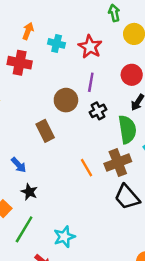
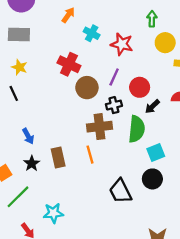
red star: (90, 47) -> (122, 44), turned -30
red cross: (20, 63) -> (69, 64), moved
red circle: (132, 75) -> (140, 87), moved
brown rectangle: (45, 131) -> (58, 158), moved
brown cross: (118, 163) -> (99, 127), moved

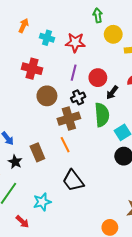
brown circle: (87, 88) -> (47, 96), moved
black trapezoid: (120, 191) -> (73, 181), moved

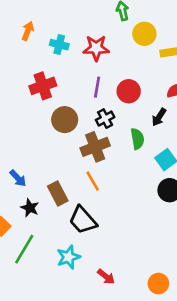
red cross: (32, 69) -> (43, 86), turned -30
black arrow: (112, 92) -> (159, 117), moved
green semicircle: (102, 115) -> (137, 139), size x0.7
black trapezoid: (73, 181) -> (83, 220), moved
red arrow: (22, 222) -> (106, 277), moved

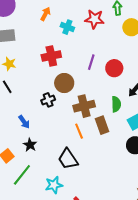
red star: (96, 48) -> (94, 19), moved
black cross: (105, 119) -> (48, 100), moved
brown rectangle: (58, 194) -> (102, 125), moved

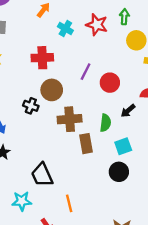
black cross: (48, 100) -> (31, 106), turned 32
orange line: (79, 131) -> (69, 203), moved

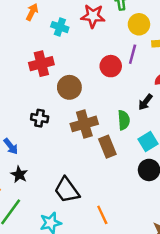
purple line: (86, 72) -> (133, 54), moved
red circle: (110, 83) -> (111, 66), moved
brown circle: (52, 90) -> (69, 87), moved

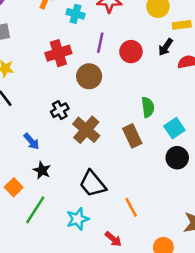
purple line: (133, 54) -> (100, 43), moved
black arrow: (145, 102) -> (166, 47), moved
black cross: (40, 118) -> (60, 110), turned -35
brown cross: (84, 124) -> (86, 130), moved, turned -30

